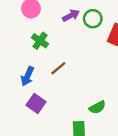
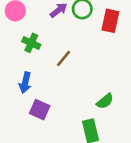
brown line: (58, 68) -> (64, 58), moved

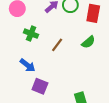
blue arrow: (25, 83) -> (28, 65), turned -63
green semicircle: (105, 101) -> (88, 42), moved

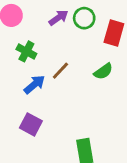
blue arrow: (28, 65) -> (34, 84), moved, turned -84

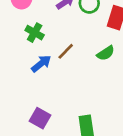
purple square: (31, 124) -> (40, 118), moved

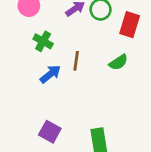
brown line: (66, 51) -> (76, 61), turned -36

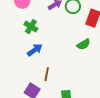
brown line: (76, 61) -> (47, 74), moved

